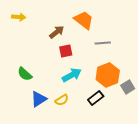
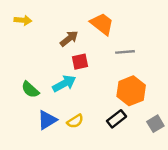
cyan arrow: (72, 75) -> (64, 84), moved
gray square: (128, 87) -> (155, 124), moved

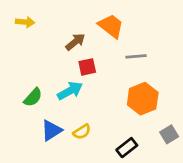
green semicircle: (30, 90) -> (33, 97), turned -90
black rectangle: (117, 119) -> (127, 148), moved

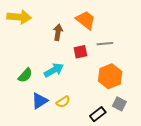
yellow arrow: (25, 22) -> (19, 17), size x1.6
brown arrow: (75, 42) -> (58, 32), turned -42
red square: (87, 67) -> (80, 52), moved
gray square: (169, 134) -> (119, 104), moved, turned -32

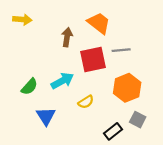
yellow arrow: (19, 17) -> (22, 20), size x0.7
red square: (80, 52) -> (93, 60), size x1.6
blue triangle: (40, 101) -> (46, 116), turned -30
yellow semicircle: (63, 102) -> (86, 102), moved

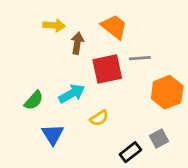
yellow arrow: (22, 20) -> (54, 25), moved
orange hexagon: (127, 88) -> (167, 92), moved
gray square: (138, 120) -> (159, 138), turned 35

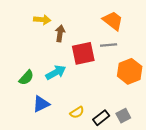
orange trapezoid: (114, 27) -> (113, 21), moved
yellow semicircle: (99, 118) -> (77, 112), moved
blue triangle: (53, 134) -> (41, 104), turned 36
gray square: (159, 138) -> (123, 116), moved

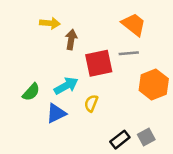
blue triangle: (41, 104) -> (56, 113), moved
yellow semicircle: (77, 112) -> (91, 103), moved, turned 144

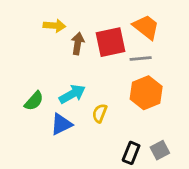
red square: (99, 63) -> (111, 42), moved
orange hexagon: (154, 85) -> (146, 93), moved
black rectangle: (120, 140) -> (131, 153), turned -30

